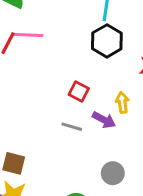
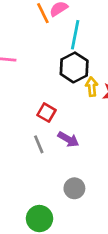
yellow arrow: (122, 103) -> (92, 87), moved
gray line: (72, 127) -> (39, 144), turned 48

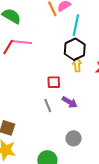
yellow arrow: (92, 87) -> (77, 65), moved
red square: (46, 113) -> (54, 82), turned -32

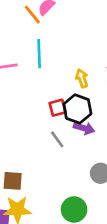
cyan line: (76, 25) -> (39, 54), moved
black hexagon: (75, 49) -> (77, 109), moved

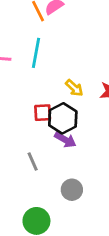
yellow arrow: (82, 78) -> (74, 88), turned 138
gray line: (57, 139) -> (33, 162), moved

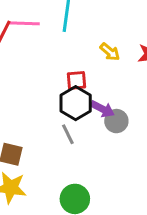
black hexagon: (63, 118) -> (76, 103), moved
gray circle: (72, 190) -> (116, 121), moved

